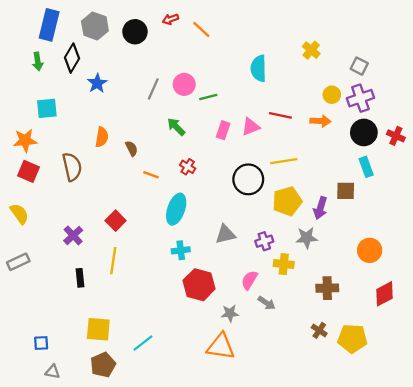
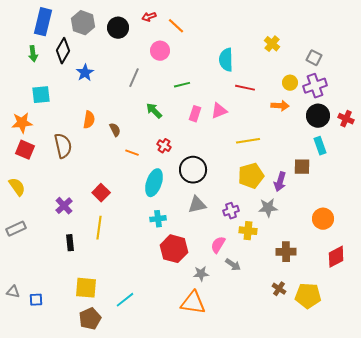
pink circle: (184, 84) -> (160, 51), moved
red line: (280, 115) -> (245, 88), moved
black circle: (248, 179) -> (193, 170), moved
gray triangle: (53, 372) -> (13, 292), moved

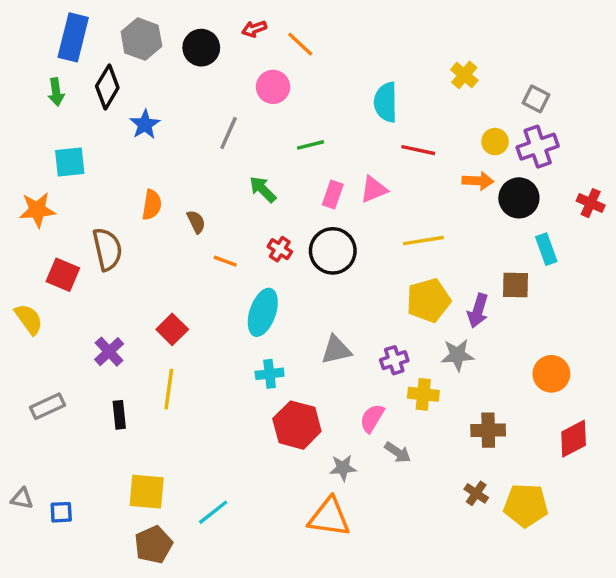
black circle: (318, 116) -> (519, 198), moved
red square: (25, 150) -> (63, 275), moved
black circle: (193, 170) -> (333, 251), moved
gray rectangle: (16, 229) -> (48, 406), moved

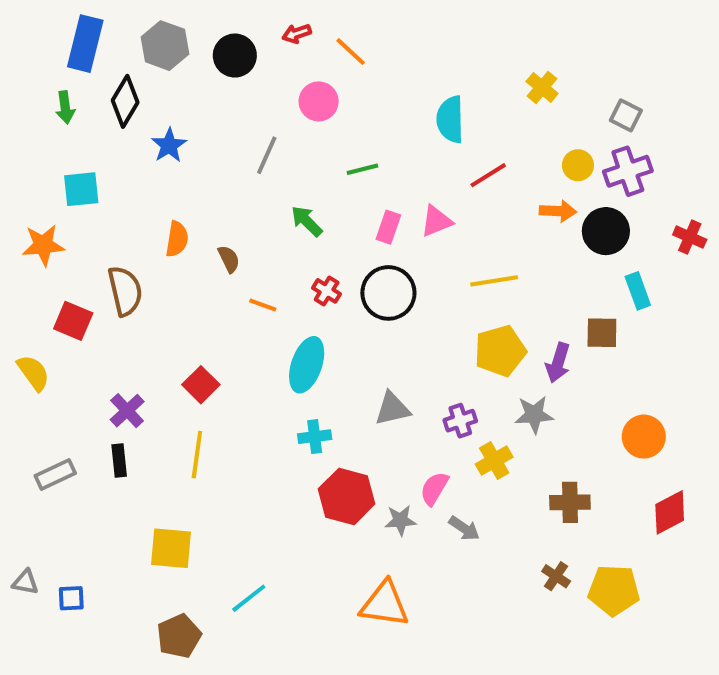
red line: (418, 150) -> (488, 175), turned -44
yellow cross: (423, 394) -> (494, 461), turned -36
black rectangle: (119, 415) -> (119, 461), moved
gray star: (343, 468) -> (400, 520), moved
yellow square: (147, 492) -> (171, 548), moved

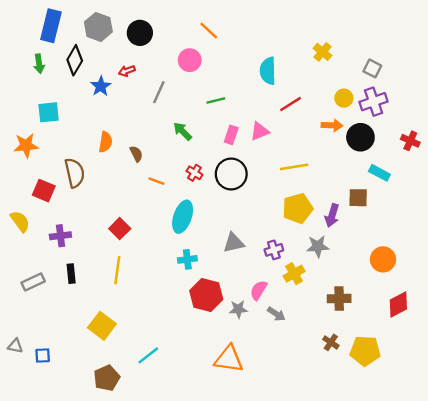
red arrow: (297, 34) -> (127, 71), moved
cyan rectangle: (638, 291) -> (379, 173), turned -42
purple cross: (127, 411) -> (60, 236), moved, turned 36
yellow square: (171, 548) -> (102, 326), turned 32

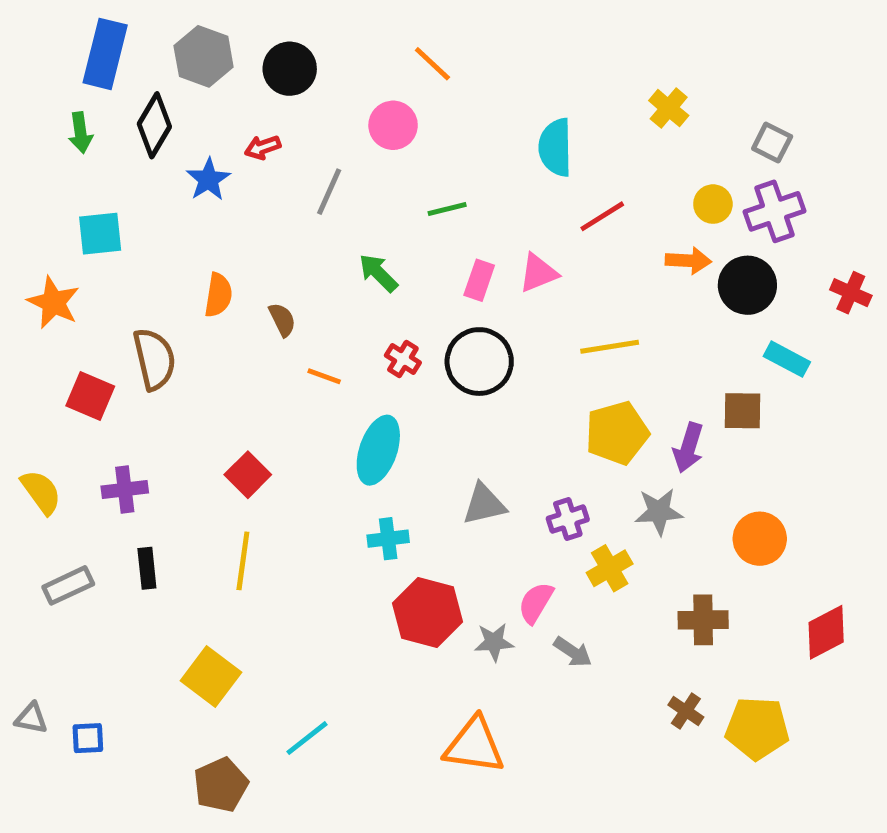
orange star: (26, 146) -> (53, 302), turned 30
yellow semicircle: (20, 221) -> (41, 492), moved
orange circle: (383, 259) -> (760, 539), moved

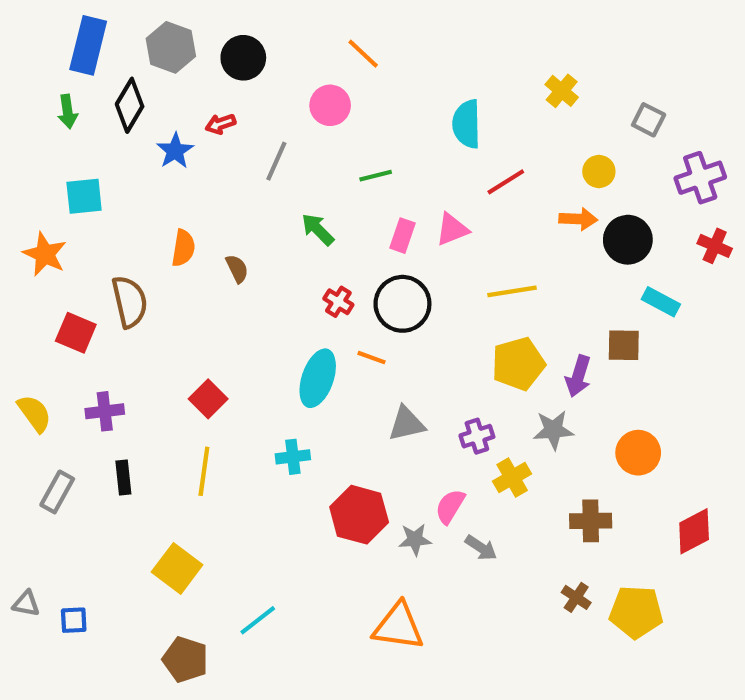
purple cross: (775, 211) -> (700, 178), moved
orange line: (324, 376) -> (371, 358), moved
cyan cross: (388, 539) -> (293, 457), moved
gray rectangle: (68, 585) -> (57, 492), turned -36
brown pentagon: (221, 785) -> (185, 659), turned -30

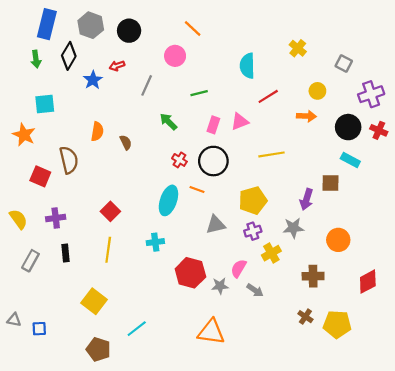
black circle: (628, 240) -> (348, 127), moved
yellow pentagon: (518, 364) -> (253, 200), moved

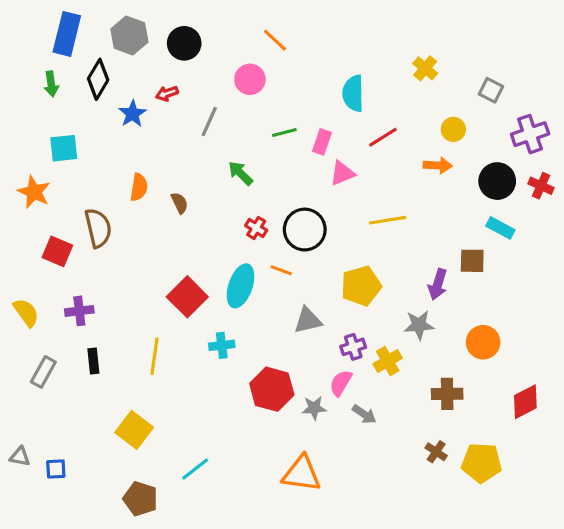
pink rectangle: (213, 125) -> (322, 142), moved
red square: (110, 211) -> (187, 297), moved, size x1.4
purple cross: (253, 231) -> (353, 347), moved

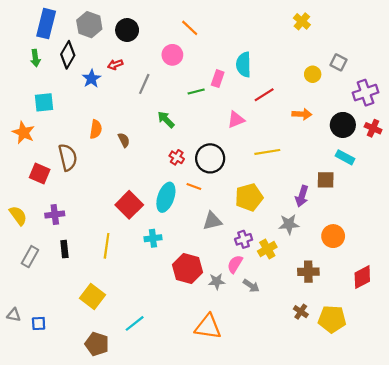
yellow cross: (425, 68) -> (302, 21), moved
yellow circle: (453, 129) -> (313, 74), moved
pink rectangle: (322, 142) -> (218, 79), moved

